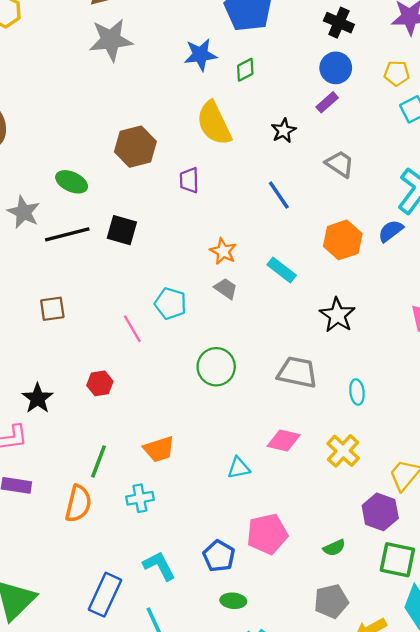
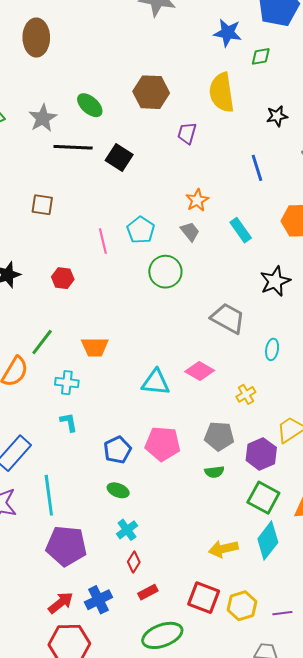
green circle: (216, 367) -> (165, 272), moved
yellow cross: (343, 451) -> (246, 394), size x0.7
cyan triangle: (239, 468) -> (156, 382), size x1.4
cyan L-shape: (159, 566) -> (69, 422), moved, size x0.7
gray pentagon: (331, 601) -> (219, 436), moved

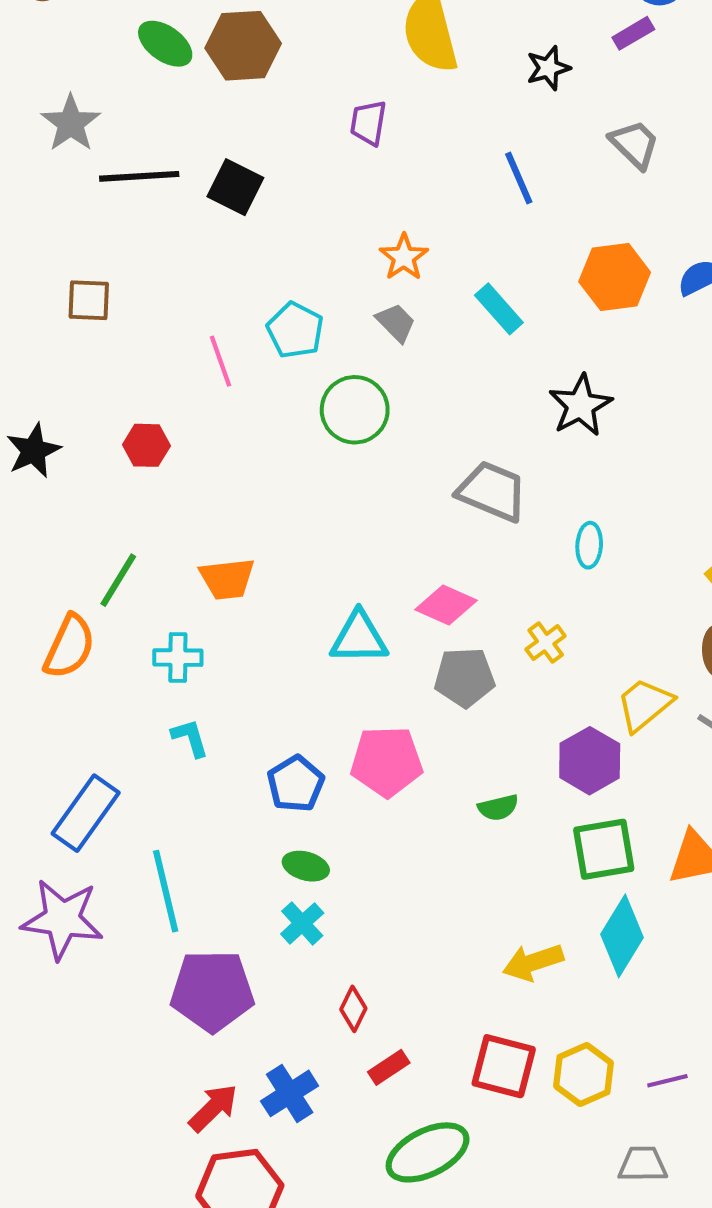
brown hexagon: (151, 92) -> (243, 46), moved
green ellipse: (90, 105) -> (165, 44), moved
gray pentagon: (219, 436) -> (465, 677), moved
green square: (263, 498) -> (604, 849), turned -32
cyan cross: (127, 530) -> (302, 923), moved

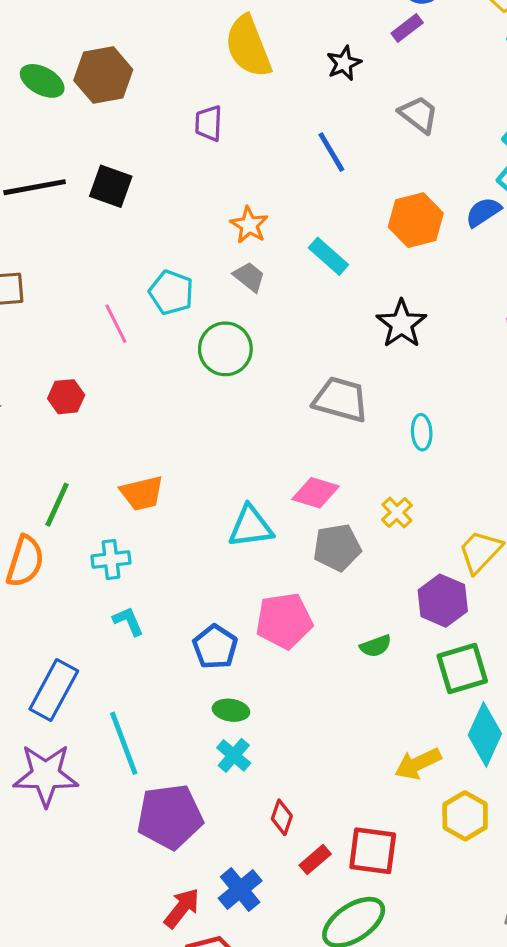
red square: (504, 1066) -> (373, 851), moved
yellow hexagon: (583, 1074) -> (465, 816), moved

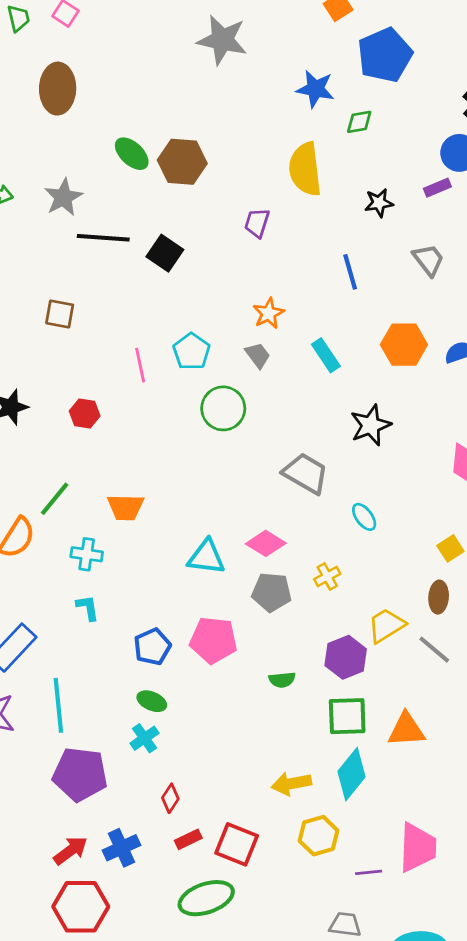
cyan ellipse: (422, 432) -> (364, 517), turned -48

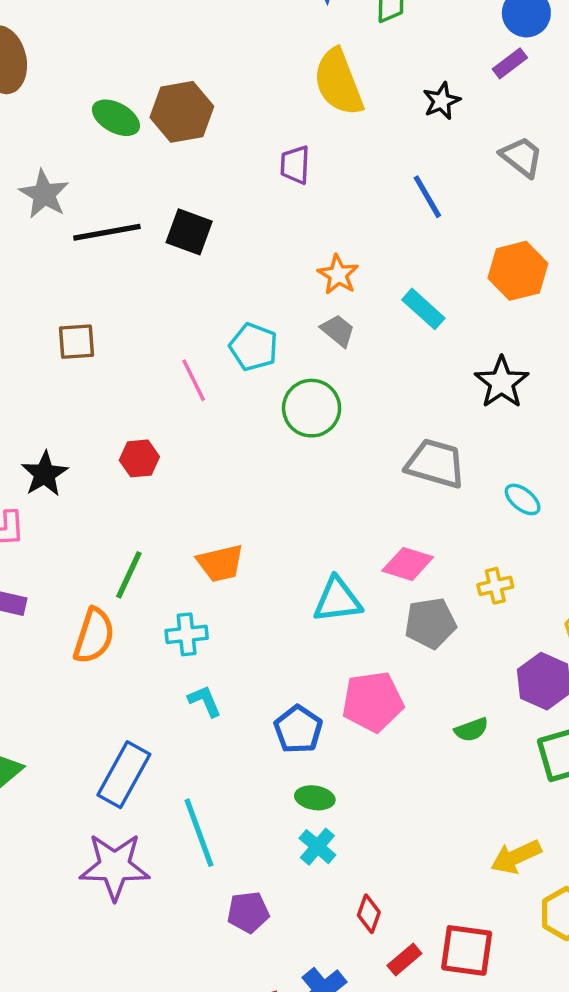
yellow cross: (327, 576) -> (495, 586), turned 30
purple pentagon: (80, 774) -> (248, 912), size x0.6

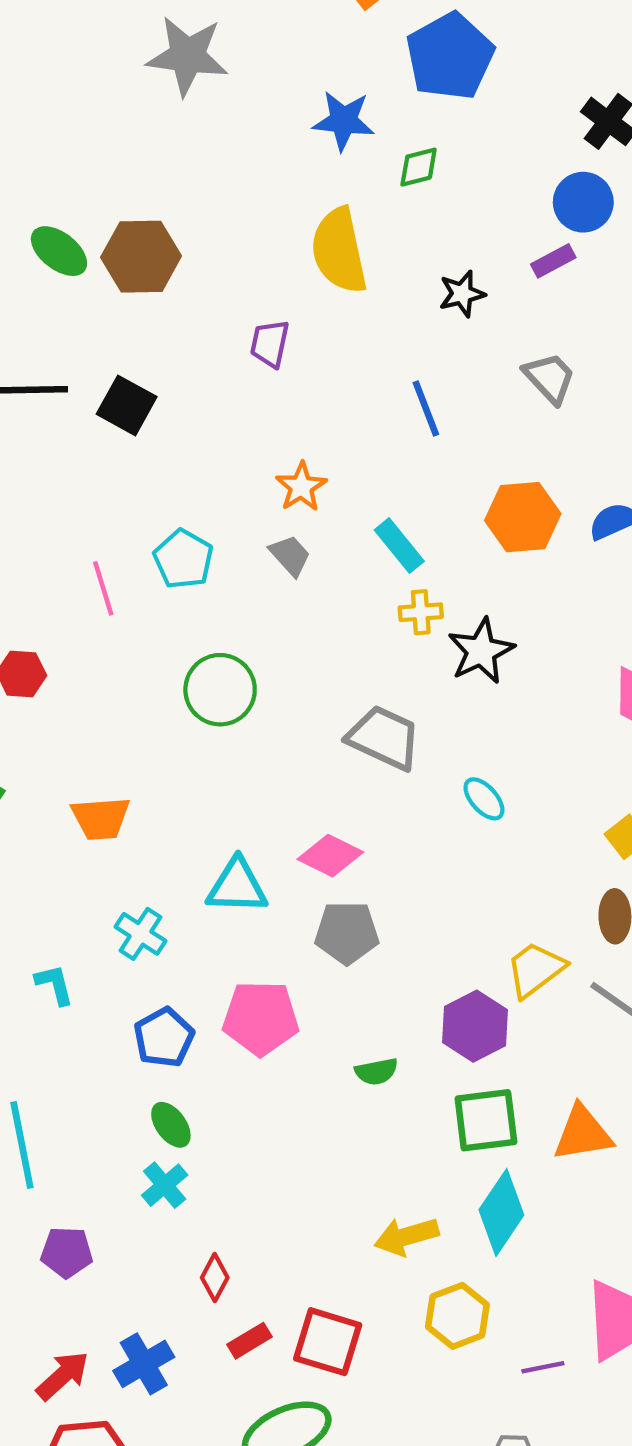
green circle: (312, 408) -> (220, 690), moved
yellow cross: (495, 586) -> (421, 612), moved
cyan cross: (187, 634) -> (140, 934), moved, turned 30
green ellipse: (315, 798) -> (171, 1125), turned 36

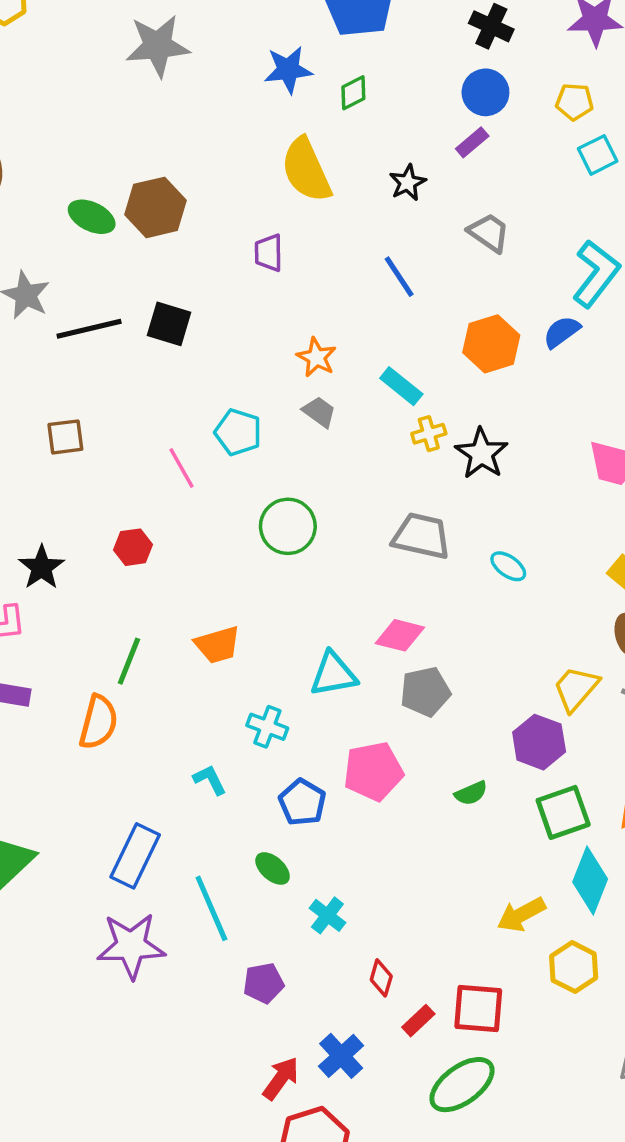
green ellipse: (171, 1125) -> (273, 868), moved

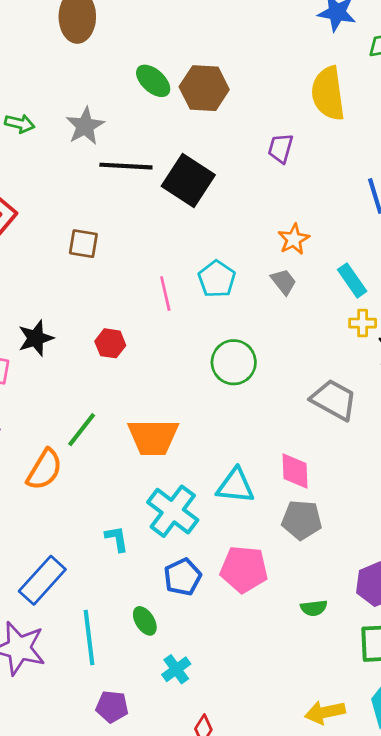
black square: (169, 324) -> (188, 180), size x1.4
pink diamond: (400, 635) -> (295, 471), turned 57
orange trapezoid: (218, 645) -> (153, 437), size x1.4
cyan cross: (267, 727) -> (173, 511), size x1.6

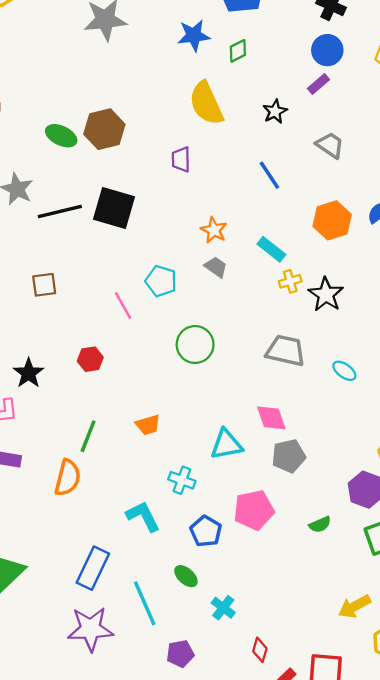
orange trapezoid: (153, 437) -> (148, 425), size x0.6
cyan cross: (173, 511) -> (182, 480), size x0.6
cyan L-shape: (117, 539) -> (143, 516), size x1.5

